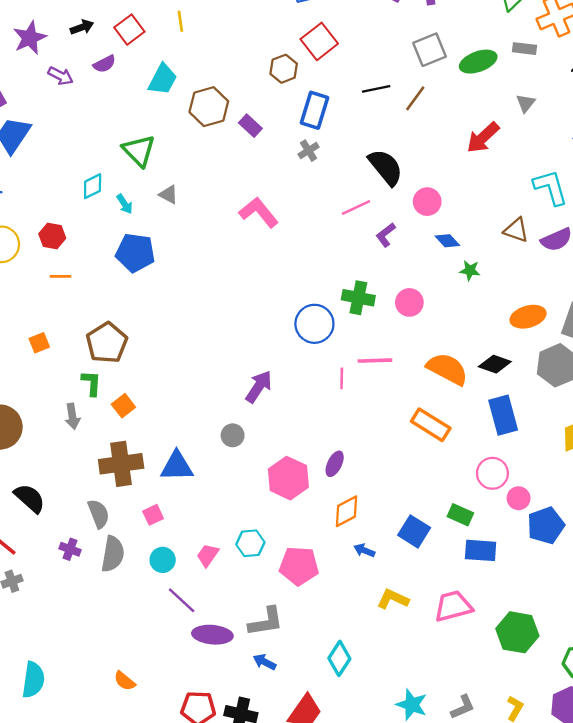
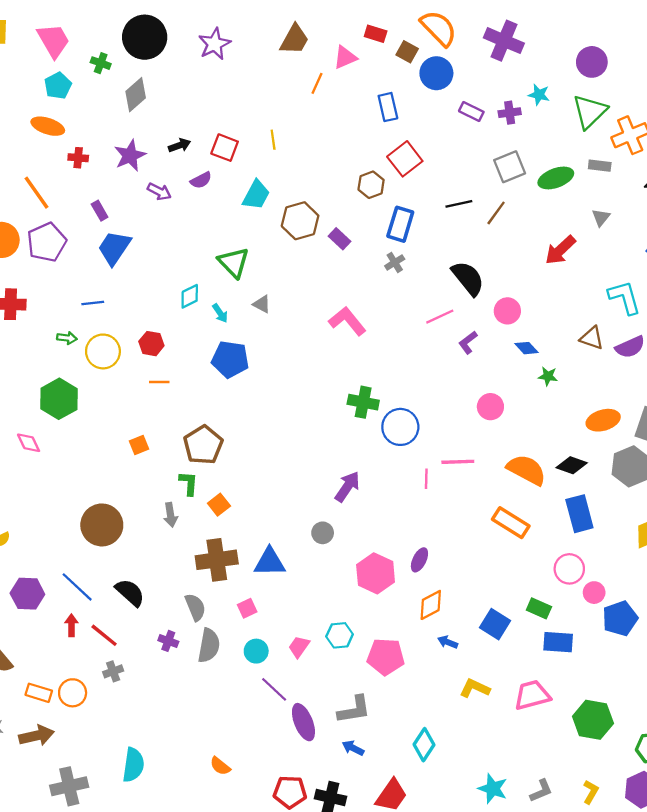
red square: (129, 30) -> (225, 148), turned -32
green cross: (358, 298) -> (363, 402), moved
purple ellipse: (212, 635) -> (303, 722), turned 63

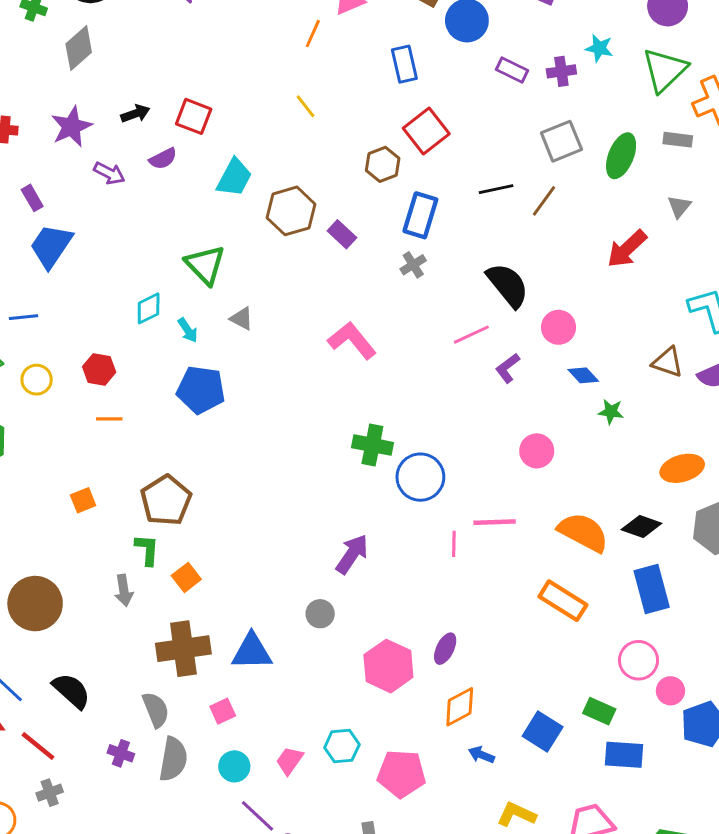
yellow line: (273, 140) -> (306, 106), moved, turned -30
green ellipse: (556, 178) -> (621, 156), turned -48
yellow circle: (103, 351) -> (37, 380), size x0.7

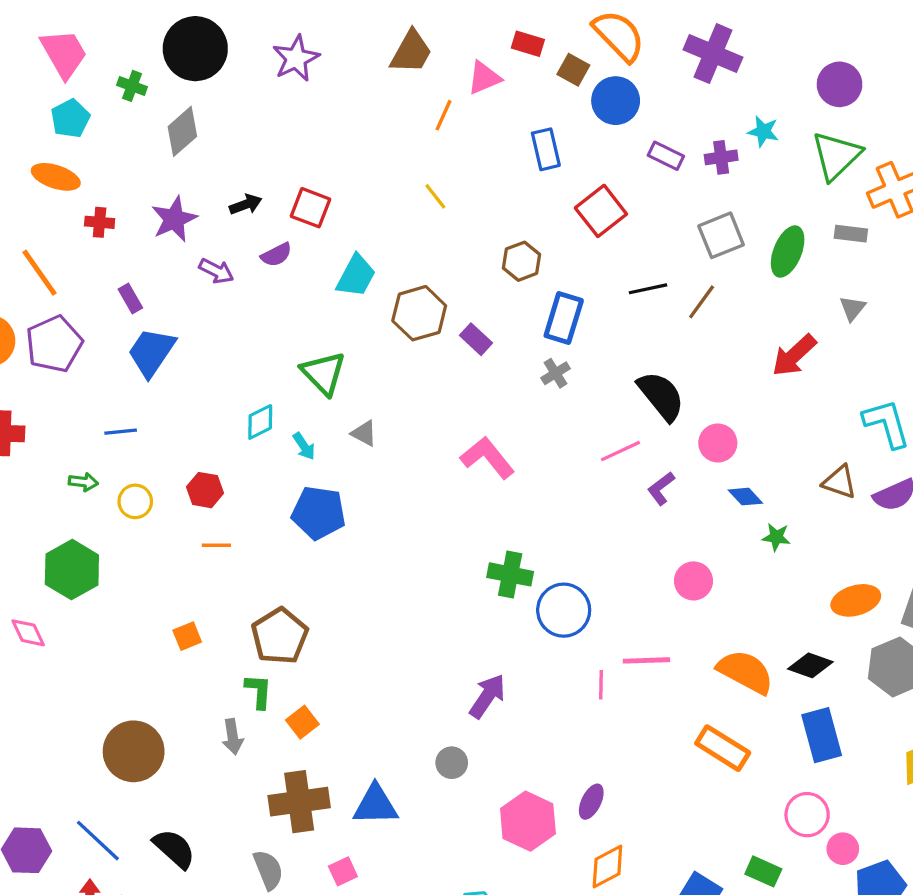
red square: (426, 131) -> (601, 211), moved

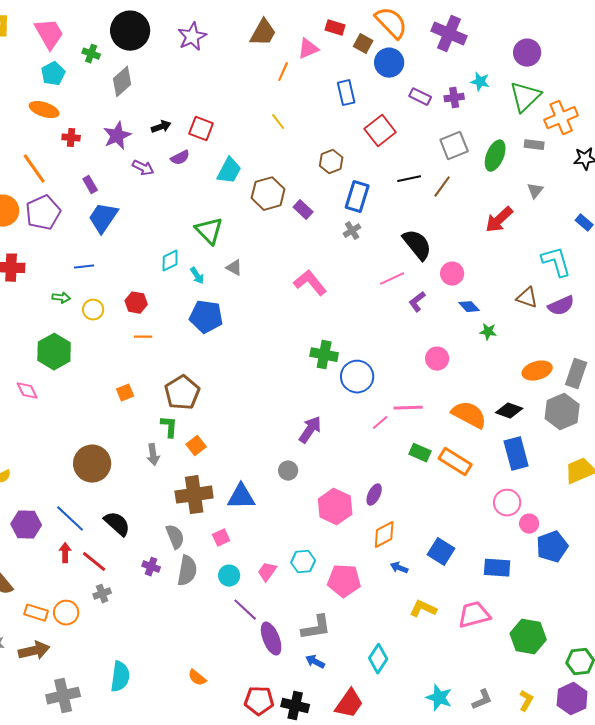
pink line: (601, 685) -> (380, 423), turned 48
green rectangle: (763, 871) -> (420, 453), moved

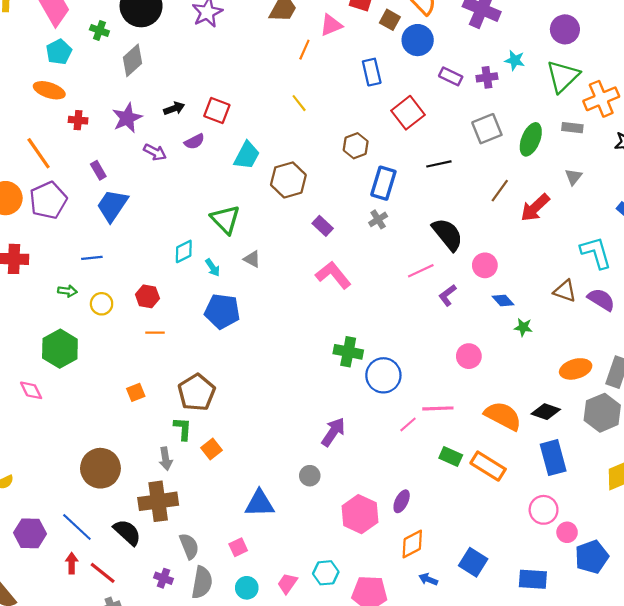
brown line: (442, 187) -> (500, 191), moved
purple rectangle: (303, 210) -> (323, 226), moved
purple semicircle: (561, 306) -> (601, 300), turned -124
brown cross: (194, 495) -> (158, 501), moved

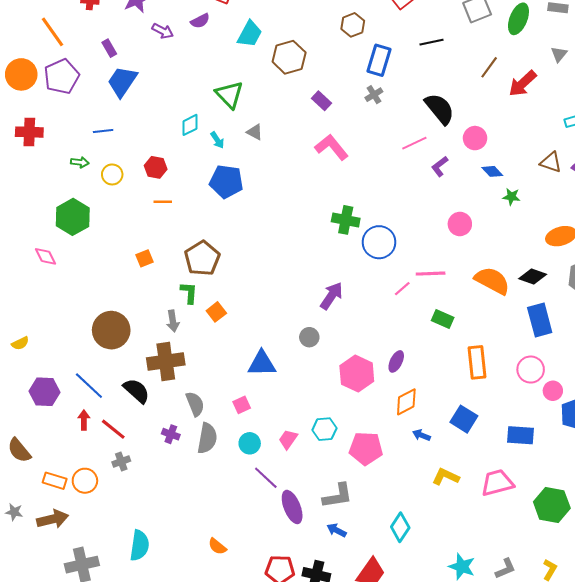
orange rectangle: (488, 466) -> (477, 362), moved, turned 52

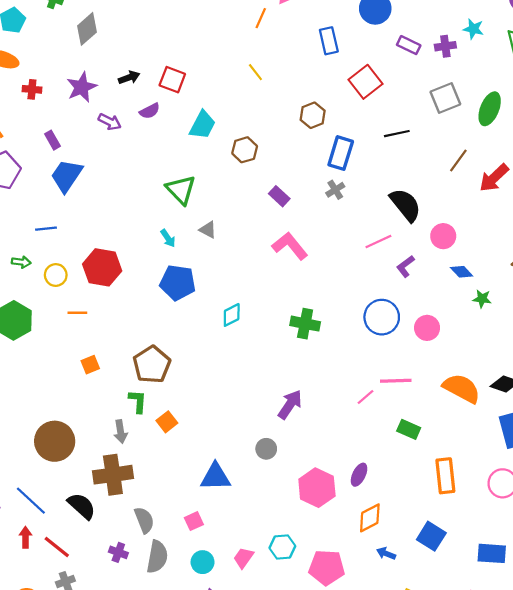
brown hexagon: (289, 57) -> (245, 150), size x0.7
cyan diamond: (190, 125) -> (232, 315), moved
red hexagon: (156, 167) -> (102, 267), size x1.6
orange line: (163, 202) -> (77, 313), moved
blue circle: (379, 242) -> (382, 317), moved

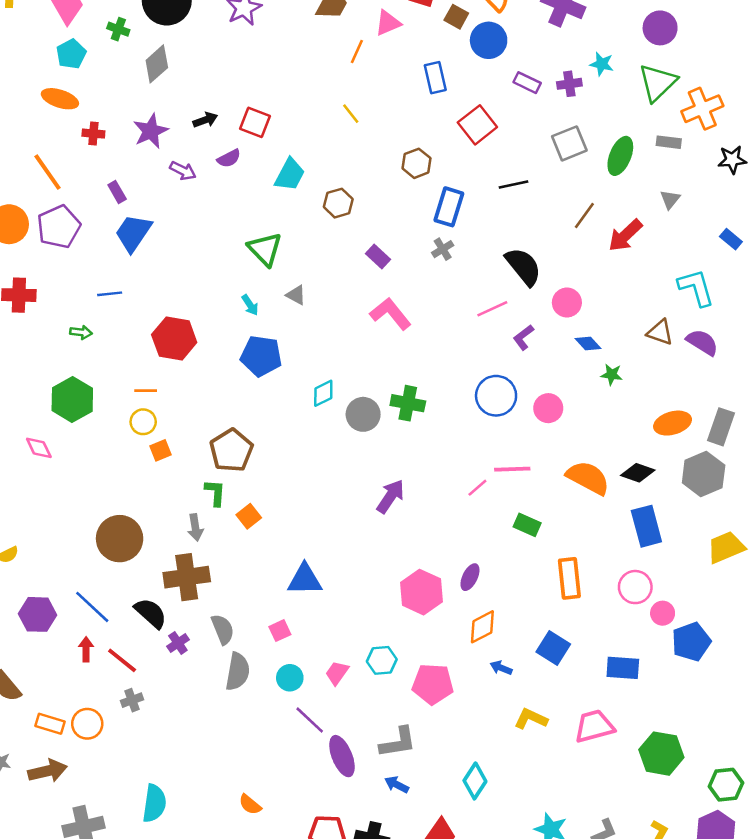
yellow circle: (56, 275) -> (143, 422), moved
gray circle: (266, 449) -> (363, 414), moved, size x1.4
purple cross: (118, 552) -> (178, 643), moved, turned 36

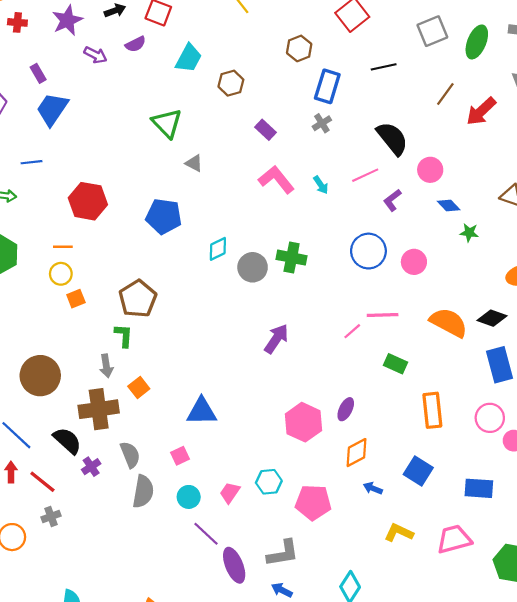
cyan arrow: (250, 305) -> (321, 185), moved
orange square: (249, 516) -> (139, 388), moved

